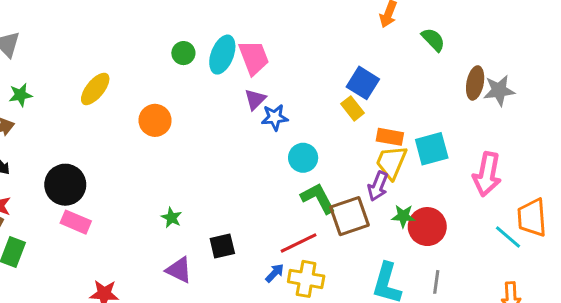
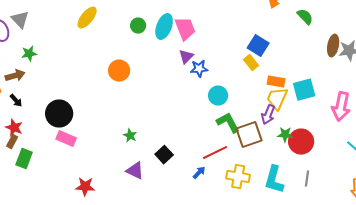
yellow ellipse: (95, 89) -> (87, 18), moved
black square: (222, 246) -> (164, 155), turned -30
yellow cross: (306, 279) -> (238, 177), moved

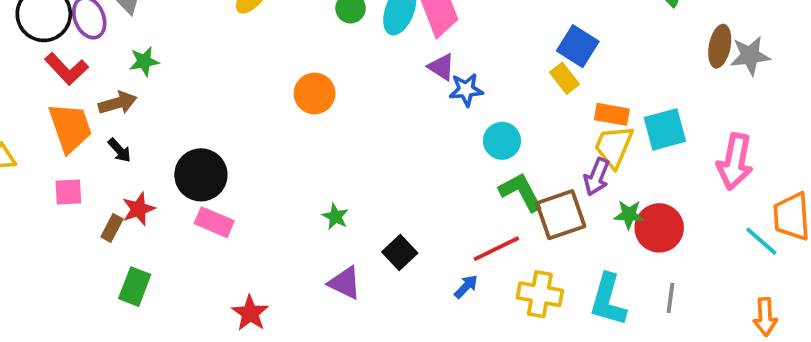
purple triangle: (186, 57) -> (441, 67), turned -42
red star: (14, 128) -> (138, 209), moved, turned 30
green rectangle: (24, 159) -> (135, 287), moved
red star: (85, 187) -> (250, 313), turned 30

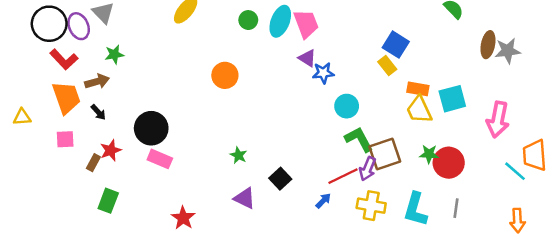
yellow trapezoid: (614, 146) -> (419, 110), turned -48
purple arrow: (597, 177) -> (368, 169), moved

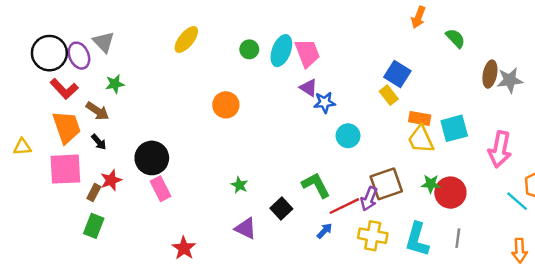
brown arrow: (97, 81) -> (97, 111), turned 50
pink square: (65, 139) -> (65, 169), size x1.8
green L-shape: (359, 139) -> (316, 185), moved
pink rectangle: (160, 159) -> (160, 189), turned 40
green rectangle: (108, 201) -> (94, 226), moved

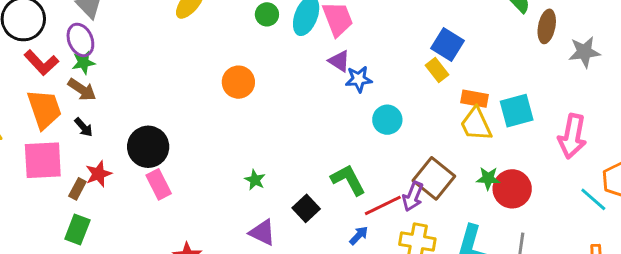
purple ellipse: (79, 56) -> (80, 40), moved
brown ellipse: (490, 74) -> (547, 26), moved
green star: (115, 84) -> (83, 63), moved
brown square: (386, 184) -> (434, 178), turned -32

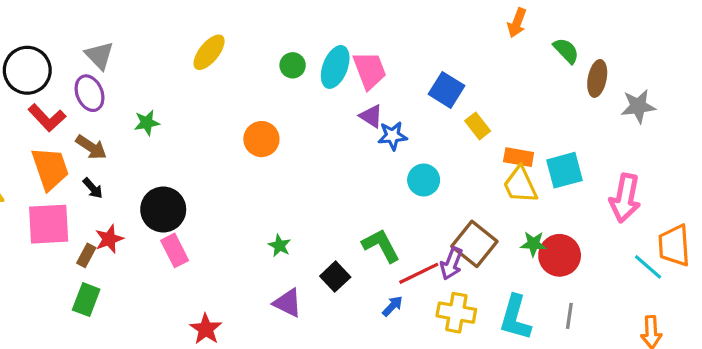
blue square: (447, 44) -> (447, 90), moved
green star: (83, 63) -> (147, 123), moved

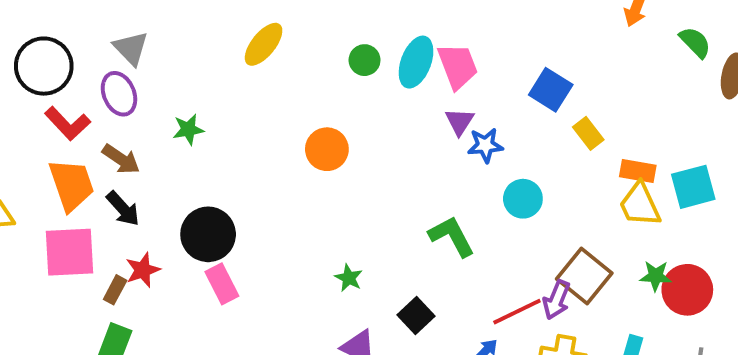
purple triangle: (371, 116) -> (460, 121), turned 30
black arrow: (93, 188) -> (123, 209), size x1.4
green L-shape: (381, 245) -> (452, 236), moved

